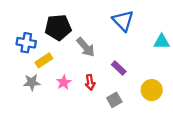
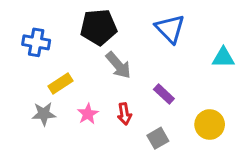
black pentagon: (58, 27) -> (99, 27), moved
blue cross: (26, 43) -> (36, 42), moved

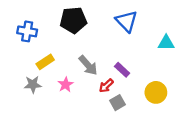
gray arrow: (118, 65) -> (88, 65), moved
red arrow: (124, 114) -> (106, 86), moved, turned 56

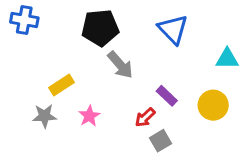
blue cross: (27, 31) -> (24, 20), moved
gray arrow: (88, 65) -> (120, 65), moved
yellow circle: (156, 92) -> (213, 105), moved

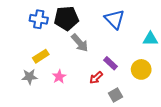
blue cross: (24, 20) -> (39, 19), moved
gray square: (161, 141) -> (116, 95), moved

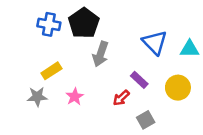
black pentagon: (66, 18) -> (84, 23), turned -30
blue triangle: (115, 19) -> (155, 42), moved
gray arrow: (80, 43) -> (100, 54), turned 60

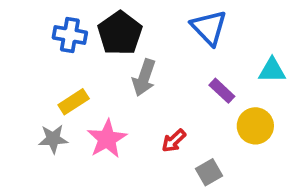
blue triangle: (155, 42) -> (209, 28), moved
purple rectangle: (139, 80) -> (222, 91), moved
pink star: (75, 97) -> (107, 139), size x1.5

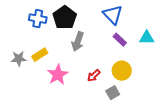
purple rectangle: (222, 91) -> (120, 40), moved
yellow circle: (255, 126) -> (122, 71), moved
gray star: (53, 139) -> (19, 59), moved

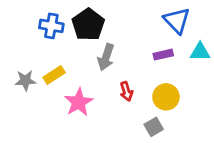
blue triangle: (113, 15) -> (177, 20), moved
purple rectangle: (120, 40) -> (163, 55), turned -56
red arrow: (94, 76) -> (126, 91), moved, turned -64

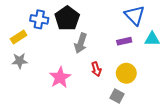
yellow rectangle: (54, 75) -> (19, 37), moved
gray square: (154, 127) -> (117, 96), turned -32

